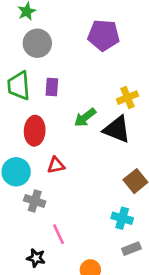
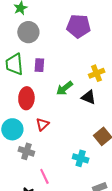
black triangle: (117, 129) -> (89, 97), size x0.7
red triangle: (56, 165) -> (42, 124), turned -32
cyan cross: (122, 218) -> (81, 158), moved

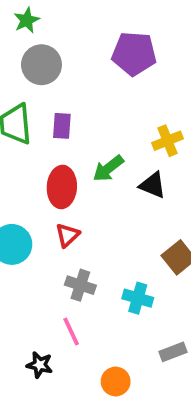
red ellipse: (26, 98) -> (62, 187), moved
gray cross: (26, 151) -> (80, 285), moved

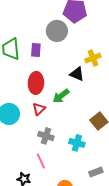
gray circle: (41, 65) -> (57, 31), moved
green arrow: (108, 168) -> (61, 96), moved
black triangle: (153, 185) -> (77, 74), moved

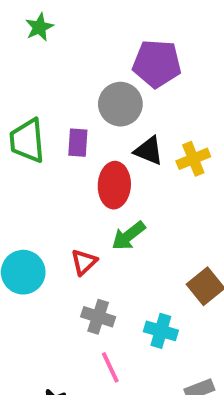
black triangle: (77, 74) -> (149, 151), moved
red ellipse: (36, 83) -> (114, 185), moved
pink line: (41, 161) -> (110, 367), moved

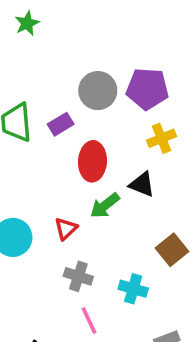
purple pentagon: (157, 64) -> (147, 89), moved
purple rectangle: (78, 143) -> (61, 124), turned 55
black triangle: (149, 151) -> (142, 184), moved

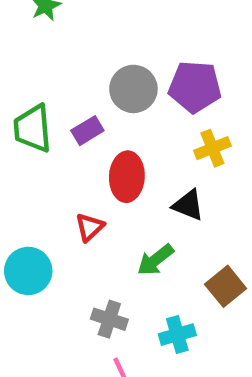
green arrow: (105, 206) -> (155, 260), moved
red triangle: (66, 229) -> (90, 227), moved
cyan cross: (133, 289) -> (177, 335), turned -32

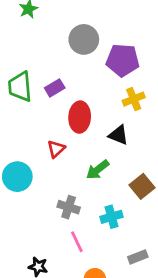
gray circle: (133, 89) -> (84, 39), moved

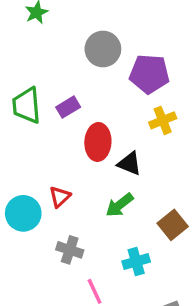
black triangle: (118, 135) -> (129, 164), moved
red triangle: (56, 149) -> (60, 197), moved
gray cross: (69, 207) -> (70, 250), moved

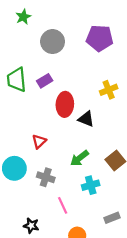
gray circle: (103, 49) -> (53, 42), moved
purple pentagon: (149, 74) -> (100, 38), moved
green arrow: (120, 205) -> (79, 158), moved
cyan circle: (23, 213) -> (14, 168), moved

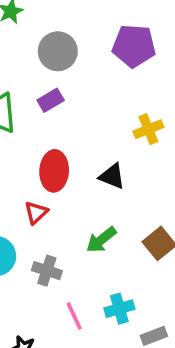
purple rectangle: (45, 81) -> (51, 100), moved
red ellipse: (65, 104) -> (54, 171), moved
cyan cross: (91, 185) -> (119, 309), moved

